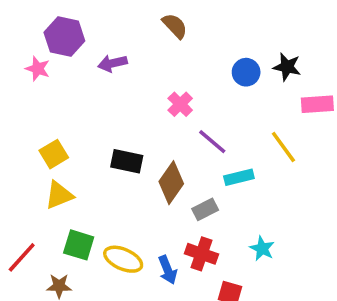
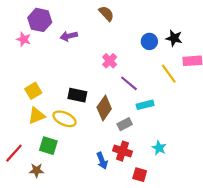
yellow line: (283, 147) -> (169, 74), moved
yellow ellipse: (123, 259) -> (64, 119), moved

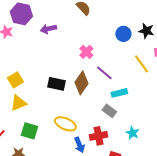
brown diamond: (104, 108) -> (81, 83), moved
yellow ellipse: (64, 119) -> (65, 124), moved
gray rectangle: (125, 124) -> (109, 111), moved, turned 64
red cross: (122, 151) -> (98, 136), turned -30

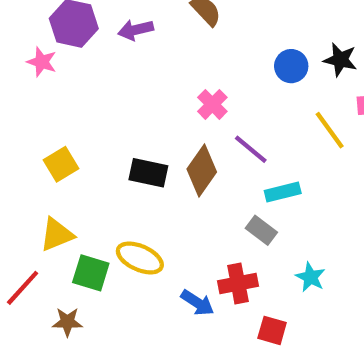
purple arrow: (48, 29) -> (136, 30), moved
yellow triangle: (18, 103) -> (57, 235), moved
yellow ellipse: (65, 124) -> (140, 258), moved
blue arrow: (79, 145) -> (197, 303), turned -35

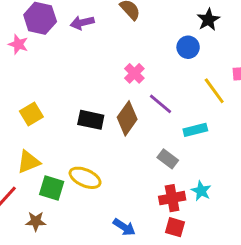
black star: (340, 60) -> (208, 20), moved, turned 30
cyan rectangle: (283, 192) -> (195, 130), moved
red cross: (238, 284) -> (172, 198), moved
blue arrow: (197, 303) -> (124, 227), moved

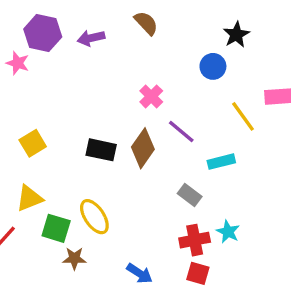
yellow ellipse: (85, 178) -> (94, 217), turned 32
brown star: (36, 221) -> (74, 258), moved

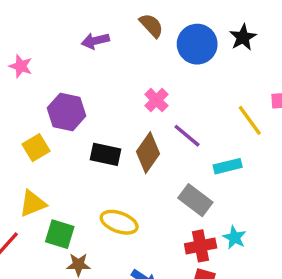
purple hexagon: (43, 33) -> (67, 112), moved
blue circle: (213, 66) -> (197, 44), moved, size x1.5
gray rectangle: (190, 195) -> (195, 200), size x1.4
yellow ellipse: (94, 217) -> (119, 222), moved, turned -36

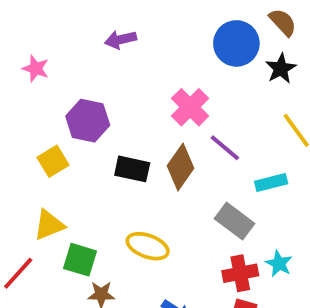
brown semicircle: (151, 25) -> (283, 22), moved
black star: (243, 37) -> (281, 69), moved
pink cross: (156, 100) -> (190, 107), size x1.4

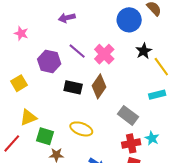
black star: (281, 69) -> (144, 51), moved
purple line: (225, 148) -> (77, 51), moved
yellow square: (53, 161) -> (19, 83), moved
cyan rectangle: (271, 182) -> (157, 95), moved

